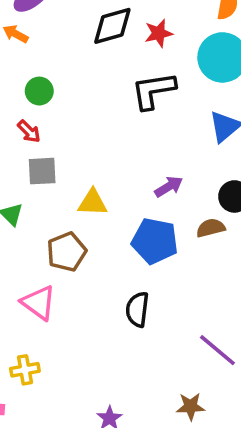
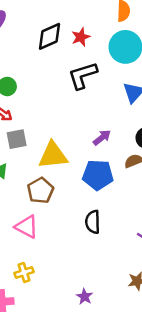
yellow triangle: (93, 203) -> (53, 155), size x1.5

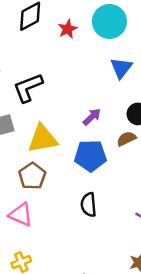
red star: (81, 37) -> (68, 29), moved
black L-shape: (83, 75) -> (28, 88), moved

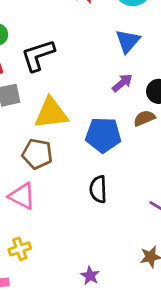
blue triangle: (121, 68) -> (128, 41), moved
purple arrow: (92, 117) -> (122, 83), moved
brown pentagon: (32, 176) -> (37, 154), turned -30

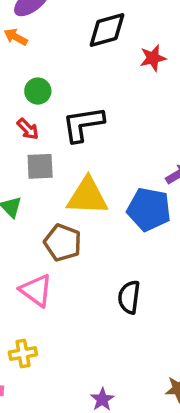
blue pentagon: (103, 135) -> (149, 209), moved

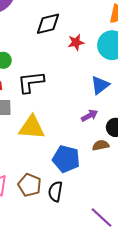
blue pentagon: (149, 209) -> (66, 159), moved
brown pentagon: (63, 243) -> (30, 185), moved

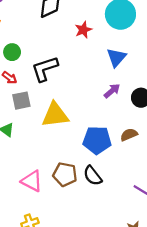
red star: (76, 42) -> (83, 30), moved
brown semicircle: (101, 145) -> (129, 135), moved
black semicircle: (55, 191) -> (93, 176), turned -36

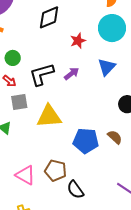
purple arrow: (112, 91) -> (72, 74), moved
brown semicircle: (129, 135) -> (115, 137), turned 63
black semicircle: (93, 176) -> (75, 190), moved

